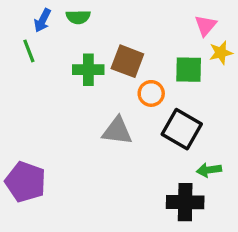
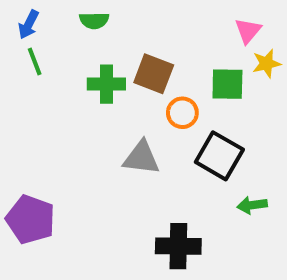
blue arrow: (42, 20) -> (29, 25), moved
black cross: (185, 202) -> (178, 246), moved

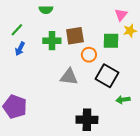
blue arrow: (29, 25) -> (20, 49), moved
green line: (35, 61) -> (17, 30), turned 64
brown square: (154, 74) -> (75, 36), turned -30

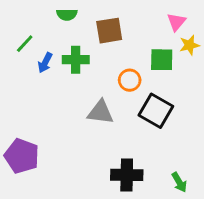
brown square: (75, 36) -> (109, 31), moved
blue arrow: (20, 49) -> (45, 63), moved
green arrow: (123, 100) -> (179, 182), moved, turned -112

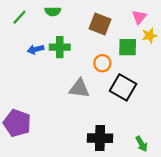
brown square: (109, 31) -> (100, 24), moved, turned 30
green line: (25, 44) -> (19, 17), moved
blue arrow: (45, 63) -> (36, 49), turned 49

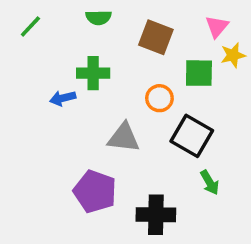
green semicircle: (53, 11) -> (99, 18), moved
blue arrow: (36, 49) -> (63, 98), moved
purple pentagon: (17, 123) -> (95, 191), moved
green arrow: (141, 144) -> (210, 182), moved

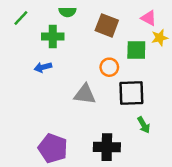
pink triangle: (217, 27) -> (149, 18), turned -42
green cross: (93, 73) -> (53, 36), moved
black square: (192, 136) -> (131, 93), turned -32
purple pentagon: (95, 191) -> (53, 148), moved

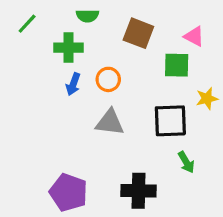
pink triangle: (149, 18) -> (194, 36), moved
yellow star: (160, 38) -> (207, 99), moved
blue arrow: (43, 67) -> (73, 84), moved, turned -56
orange circle: (109, 67) -> (108, 79), moved

